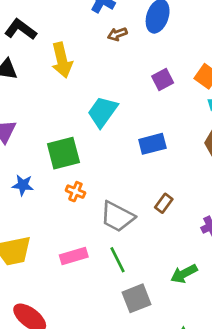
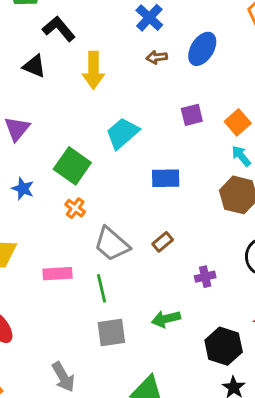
green square: (63, 153) -> (72, 166), turned 36

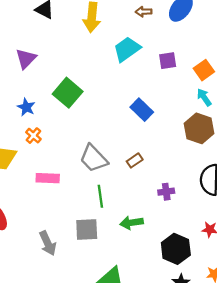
cyan trapezoid: (122, 133) -> (127, 49), moved
blue rectangle: (166, 178) -> (142, 110), turned 40
orange cross: (75, 208) -> (33, 136), moved
green line: (101, 288) -> (100, 196), moved
gray arrow: (63, 377) -> (48, 243), moved

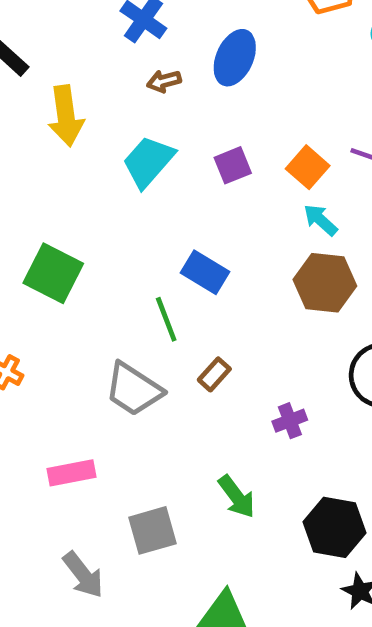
pink rectangle: (48, 178) -> (72, 473), moved
green line: (100, 196) -> (166, 319), moved
green arrow: (132, 223) -> (237, 497), turned -105

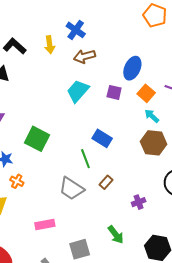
blue ellipse: (235, 58) -> (132, 68), moved
brown arrow: (164, 81) -> (84, 56), size x1.5
yellow arrow: (66, 116) -> (50, 45), moved, size x0.7
purple square: (233, 165) -> (114, 92), turned 35

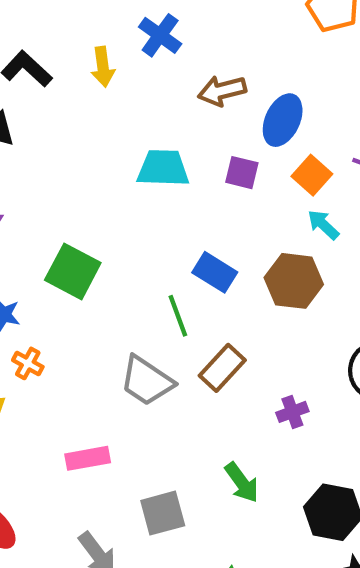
brown arrow: (84, 56) -> (222, 91), moved
cyan trapezoid: (78, 91) -> (163, 168), turned 50
brown hexagon: (154, 143) -> (294, 281), moved
brown rectangle: (106, 182) -> (222, 368), size x1.5

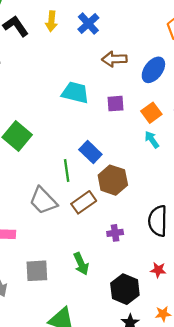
yellow arrow: (103, 67) -> (51, 21), moved
blue ellipse: (283, 120) -> (153, 70), moved
purple square: (242, 173) -> (115, 104), turned -30
brown hexagon: (294, 281) -> (113, 180), moved

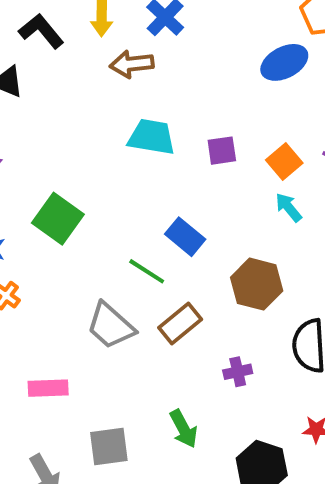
brown arrow: (114, 59) -> (132, 64), moved
blue ellipse: (153, 70) -> (284, 62), moved, turned 30
green line: (67, 170) -> (147, 271), turned -45
brown hexagon: (113, 180) -> (257, 284), moved

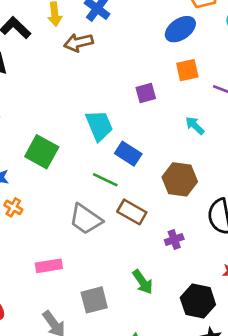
cyan trapezoid: (152, 137) -> (99, 125), moved, turned 64
orange square: (284, 162) -> (187, 70), moved, turned 35
brown rectangle: (180, 323) -> (132, 212), turned 76

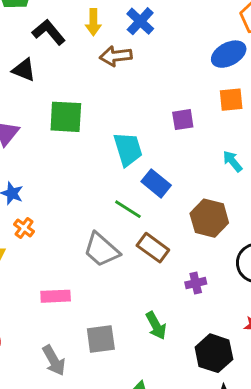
green square: (42, 152) -> (66, 117), moved, turned -32

